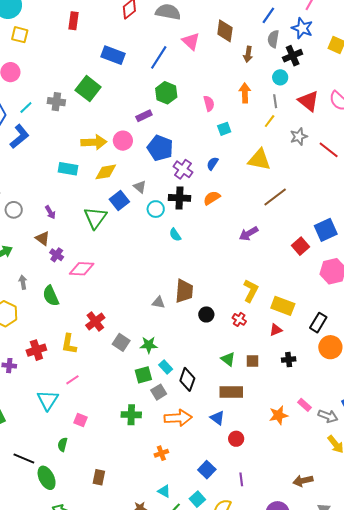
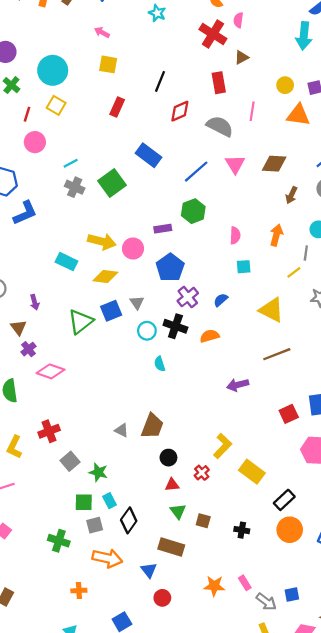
brown diamond: (225, 31) -> (274, 164), turned 70
cyan line: (26, 107) -> (71, 163), moved
red triangle: (276, 330) -> (172, 485), moved

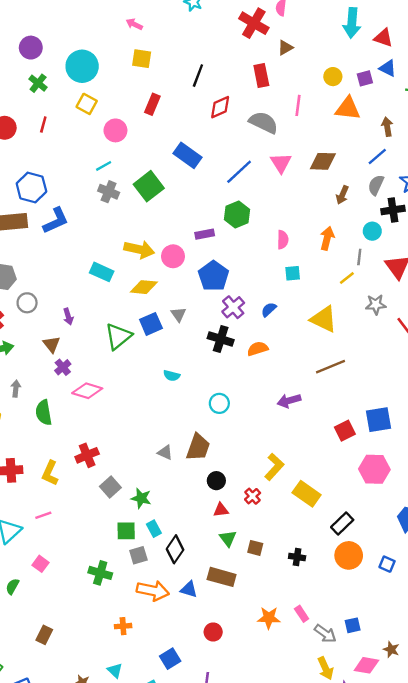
red line: (27, 114) -> (43, 125), moved
pink circle: (35, 142) -> (115, 130), moved
cyan circle: (147, 331) -> (219, 403), moved
cyan semicircle: (160, 364) -> (172, 376), moved, turned -56
blue triangle: (149, 570) -> (189, 589), moved, turned -35

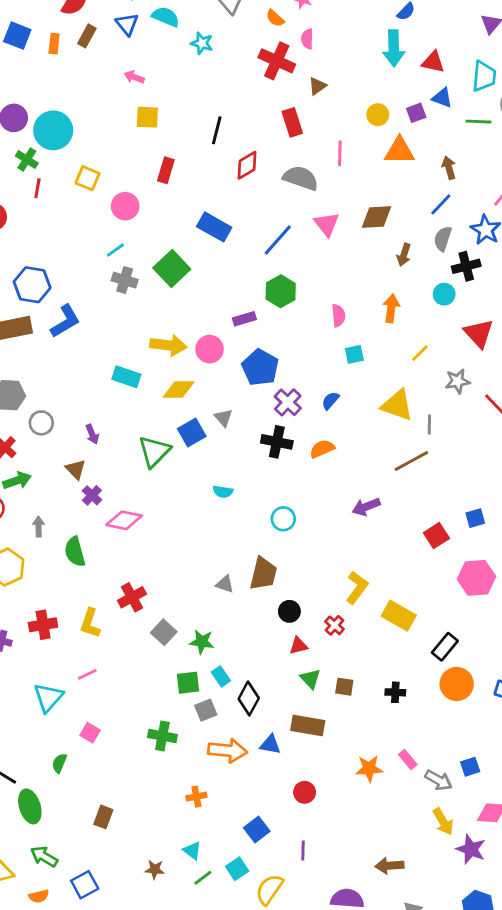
cyan circle: (82, 66) -> (53, 130), moved
red line: (43, 125) -> (37, 188), moved
gray line: (359, 257) -> (429, 425), moved
blue square: (379, 420) -> (475, 518), size x0.6

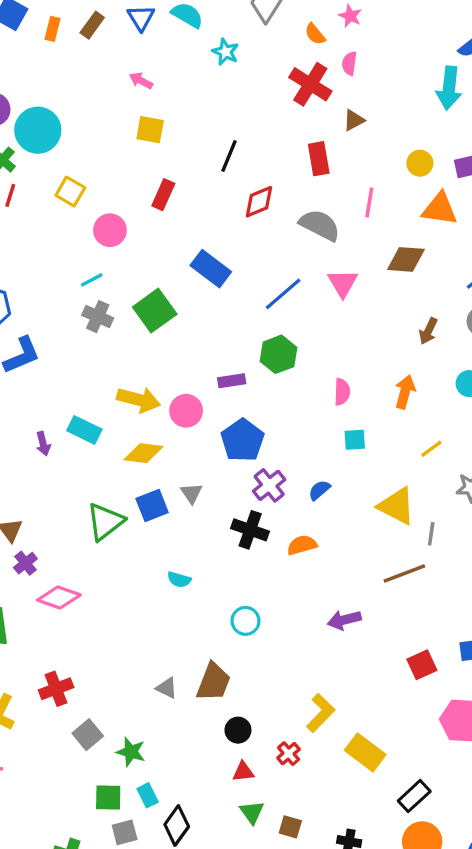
brown diamond: (376, 217) -> (406, 259), moved
purple arrow: (92, 434) -> (43, 444), moved

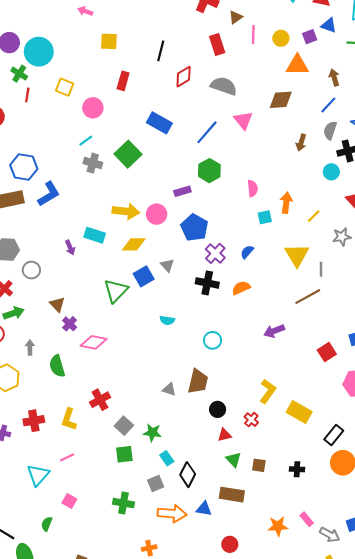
pink arrow: (141, 81) -> (85, 11), moved
pink line: (369, 203) -> (253, 35), moved
orange arrow: (405, 392) -> (286, 203), moved
yellow triangle: (397, 506) -> (297, 255), turned 40
green square: (108, 797) -> (124, 454), moved

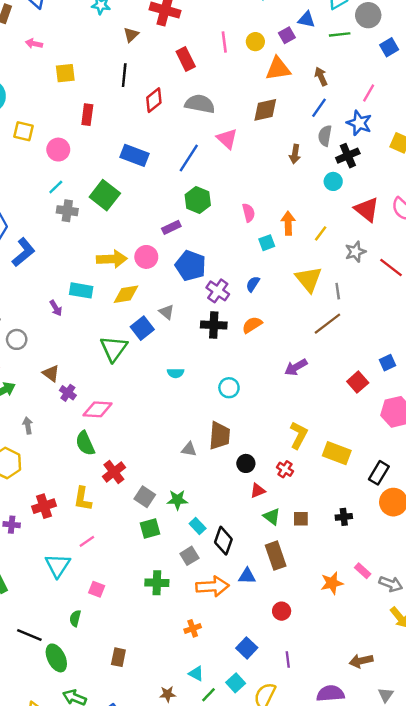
brown triangle: (236, 17) -> (131, 35), moved
green semicircle: (57, 366) -> (85, 443), moved
brown rectangle: (232, 495) -> (276, 556), turned 70

